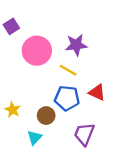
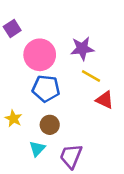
yellow line: (68, 70) -> (91, 76), moved
blue pentagon: (67, 98) -> (46, 89), moved
purple trapezoid: (84, 134) -> (71, 156), moved

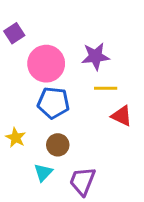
yellow line: (91, 76) -> (106, 88), turned -30

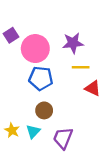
purple square: (14, 33) -> (11, 35), moved
yellow star: (16, 138) -> (12, 130), moved

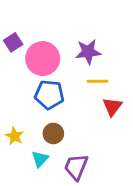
red triangle: (93, 88) -> (112, 107), turned 42
yellow star: (12, 130) -> (15, 136), moved

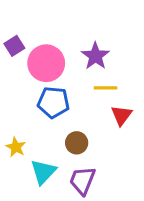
purple star: (88, 52) -> (95, 56), turned -30
brown circle: (53, 133) -> (77, 143), moved
cyan triangle: (40, 159) -> (43, 172), size x1.4

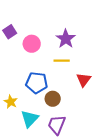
pink circle: (46, 63) -> (32, 44), size x0.7
yellow line: (106, 88) -> (62, 61), moved
blue pentagon: (53, 102) -> (37, 83), moved

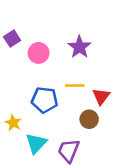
yellow line: (62, 61) -> (75, 85), moved
brown circle: (53, 99) -> (89, 119), moved

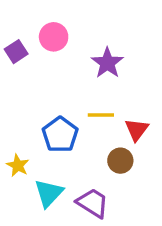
pink circle: (39, 53) -> (54, 37), moved
blue pentagon: (45, 100) -> (60, 135), turned 30
purple trapezoid: (69, 151) -> (93, 203), turned 100

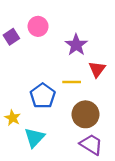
red triangle: (137, 130) -> (97, 69), moved
brown circle: (120, 161) -> (85, 114), size x1.5
purple trapezoid: (93, 203) -> (91, 144), moved

